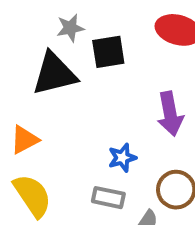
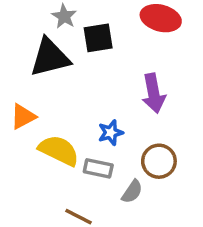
gray star: (70, 28) -> (64, 16), turned -30
yellow semicircle: (32, 196) -> (59, 150), moved, turned -30

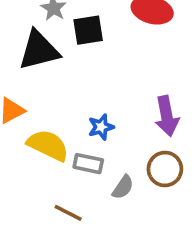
purple arrow: (154, 93) -> (167, 116), moved
brown circle: (159, 161) -> (165, 169), moved

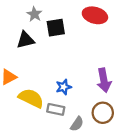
black triangle: (39, 50) -> (25, 40), size x0.7

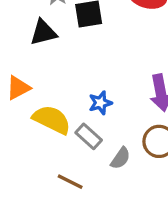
gray rectangle: (56, 109) -> (89, 136), turned 30

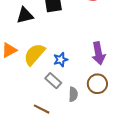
yellow semicircle: (52, 120) -> (34, 54), moved, turned -75
gray semicircle: (120, 158) -> (73, 94), turned -32

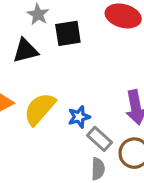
gray rectangle: (53, 81) -> (100, 139), moved

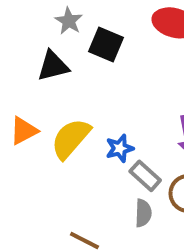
black square: (68, 33) -> (106, 44), turned 32

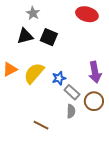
black square: (106, 44) -> (49, 37), moved

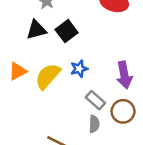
black square: (49, 37) -> (67, 31), turned 30
blue star: (59, 78) -> (79, 69), moved

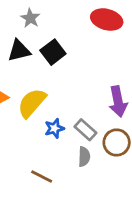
blue star: (79, 69) -> (54, 128), moved

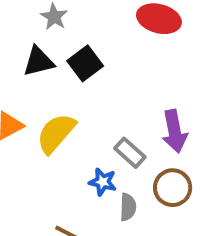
blue star: (54, 128) -> (103, 182), moved, turned 30
gray rectangle: (85, 130) -> (130, 153), moved

